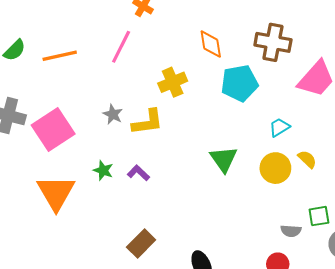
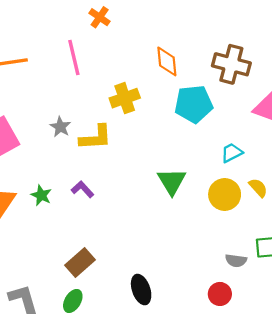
pink line: (121, 47) -> (74, 58), turned -44
green star: (103, 170) -> (41, 195), moved

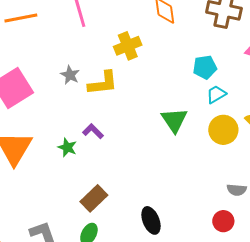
cyan pentagon: (194, 104) -> (205, 67), moved, size x0.7
cyan trapezoid: (232, 153) -> (216, 94), moved
green star: (41, 195) -> (67, 147), moved

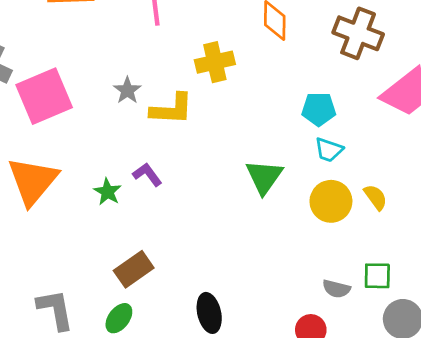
cyan trapezoid: (216, 94) -> (329, 150), turned -140

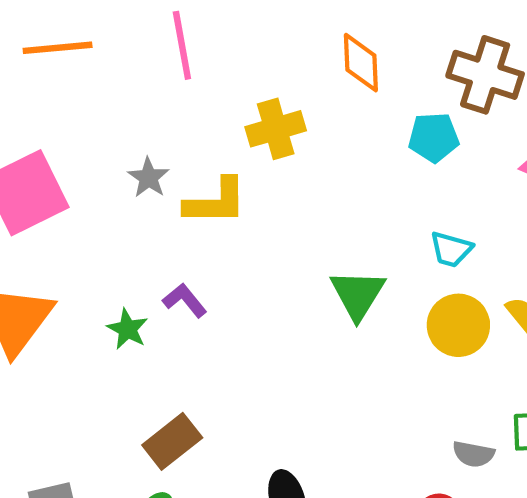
cyan pentagon: (319, 109) -> (434, 137), moved

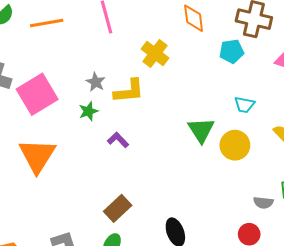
yellow cross: (276, 129) -> (155, 54), turned -32
yellow circle: (458, 325) -> (235, 145), moved
green star: (127, 329) -> (88, 111), moved, turned 30

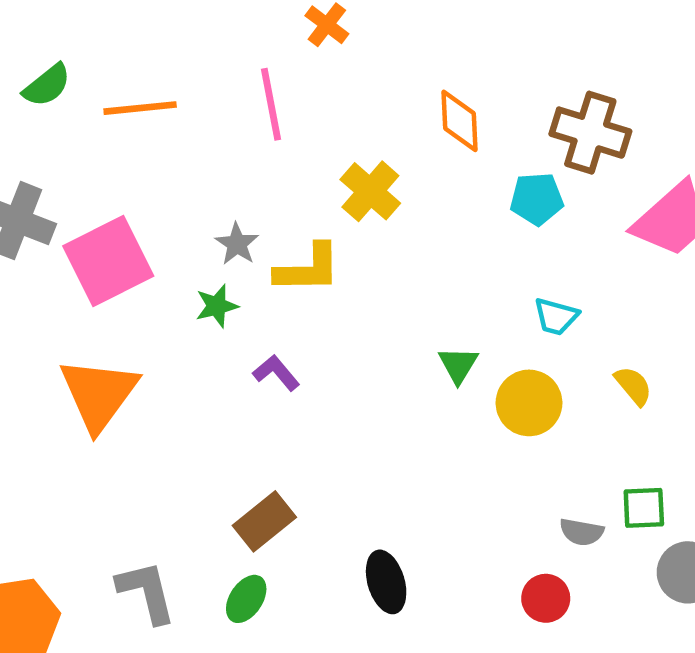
green triangle: (201, 130) -> (458, 365), size x0.7

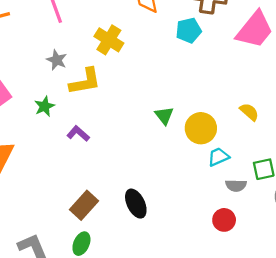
gray star: (237, 244) -> (57, 60), moved
cyan trapezoid: (556, 317) -> (218, 157), moved, turned 150
black ellipse: (386, 582) -> (136, 204), moved

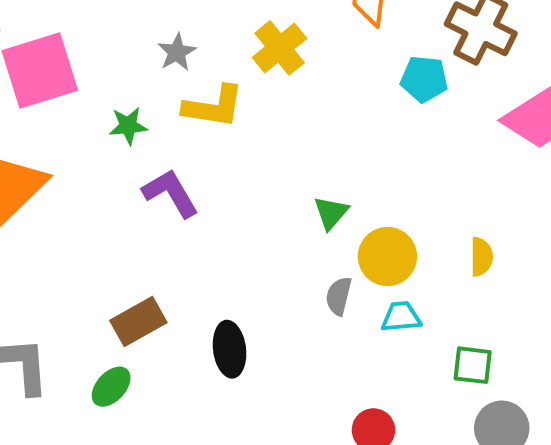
yellow semicircle: (249, 112) -> (481, 257), turned 30
purple L-shape: (78, 134) -> (171, 193), size x1.4
gray semicircle: (236, 186) -> (339, 296), moved, turned 84

